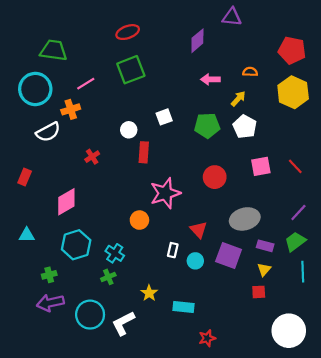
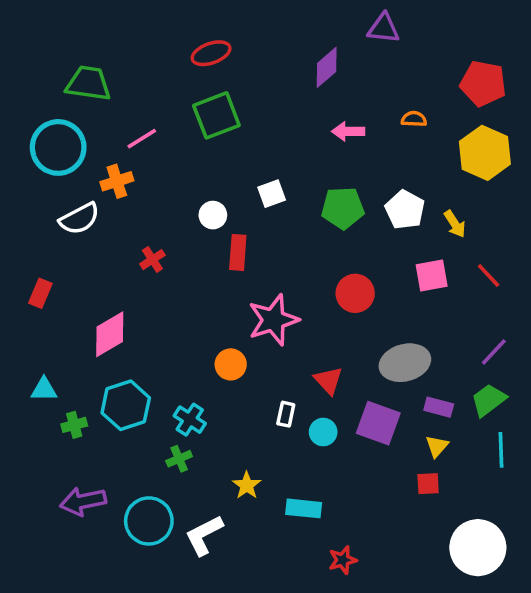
yellow arrow: (238, 99) -> (455, 224), moved, turned 105
green cross: (49, 275) -> (74, 425), moved

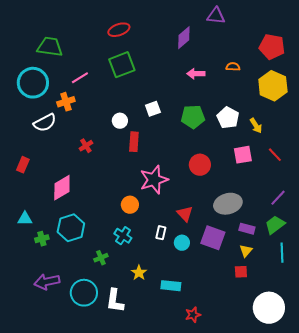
cyan cross: (190, 420) -> (123, 236), moved
white L-shape: (204, 535) -> (115, 301), turned -55

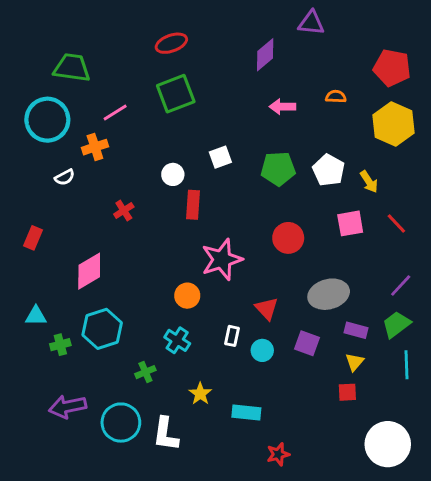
white semicircle: (45, 123) -> (65, 177), size x0.6
purple square: (213, 238) -> (307, 343), size x0.7

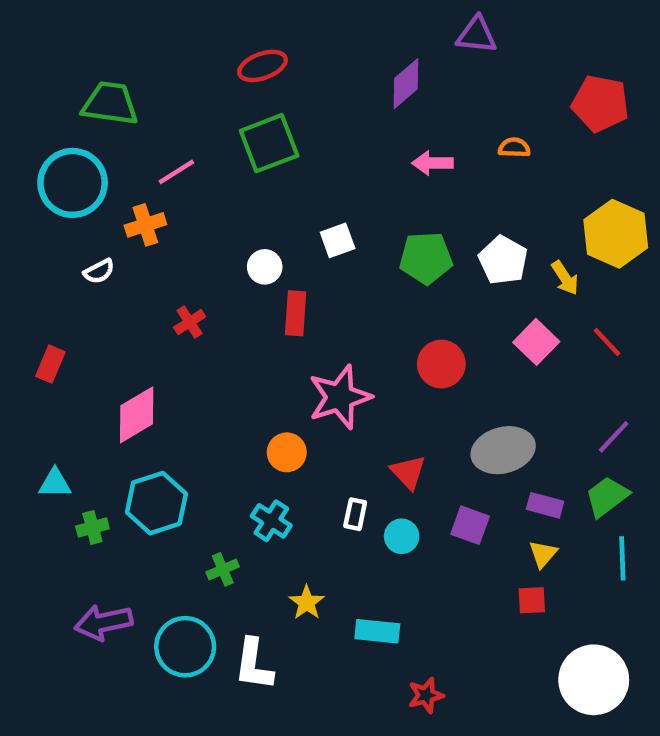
yellow hexagon: (393, 124) -> (616, 234), moved
pink square: (350, 223) -> (536, 342), turned -36

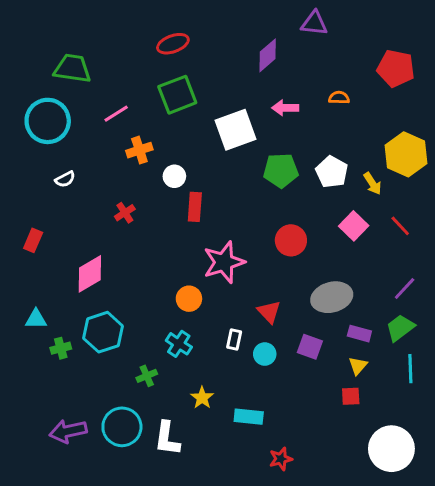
orange cross: (145, 225) -> (139, 150), moved
white square: (338, 240) -> (236, 130), moved, size x1.8
purple arrow: (103, 622) -> (68, 431), moved

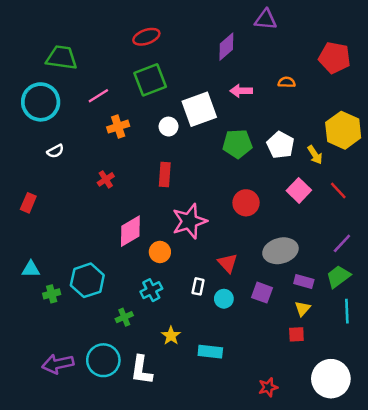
white circle: (174, 176) -> (169, 127), moved
pink diamond: (90, 274) -> (130, 231), moved
cyan cross: (179, 344) -> (151, 290), turned 30
red star: (281, 459) -> (268, 387), moved

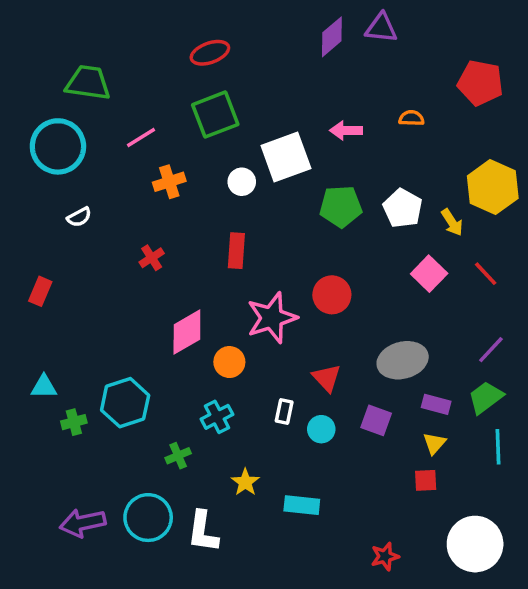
purple diamond: (226, 47) -> (332, 37), moved
red circle: (246, 203) -> (332, 295), moved

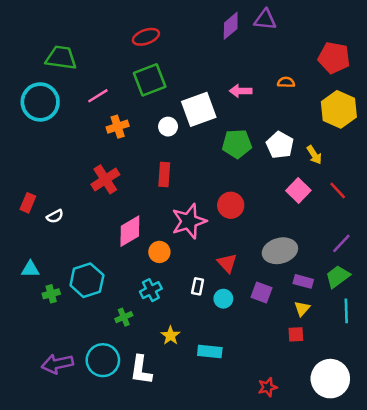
yellow hexagon: (493, 187) -> (339, 109), moved
white semicircle: (79, 217) -> (55, 216), moved
red cross: (152, 258) -> (105, 179), size x1.6

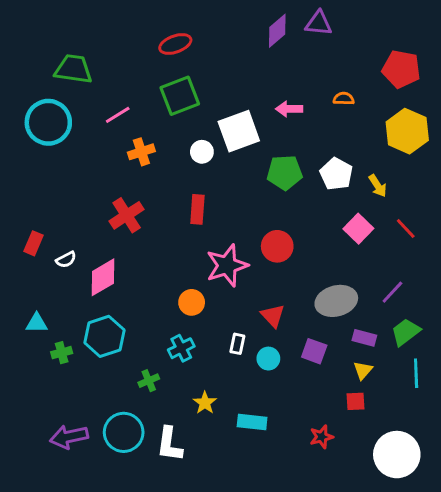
pink diamond: (130, 231) -> (103, 277), moved
purple line: (341, 243) -> (392, 292), moved
red star: (268, 387) -> (322, 437), moved

